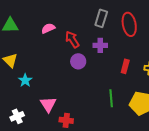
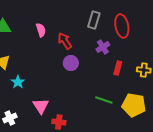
pink semicircle: (48, 28) -> (41, 30), turned 96
purple cross: (100, 45) -> (103, 47), moved, turned -32
green line: (111, 98) -> (104, 100), turned -66

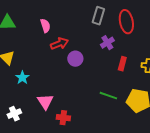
red arrow: (65, 41) -> (59, 44), moved, turned 102

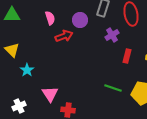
purple circle: (75, 59) -> (80, 20), moved

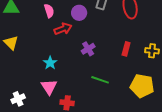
purple cross: (112, 35) -> (88, 49), moved
cyan star: (27, 70) -> (50, 63), moved
green line: (113, 88) -> (100, 80), moved

